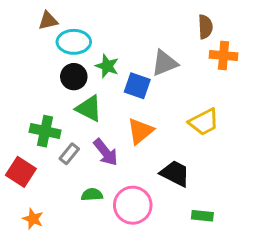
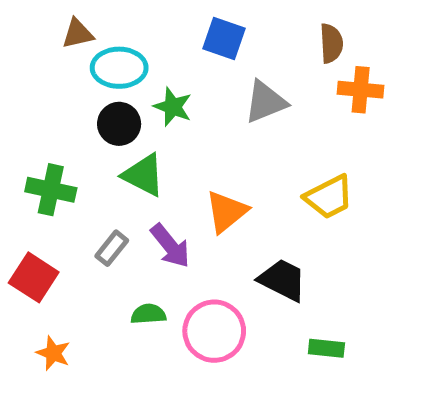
blue square: (137, 86) -> (224, 38), moved
green cross: (45, 131) -> (51, 190), moved

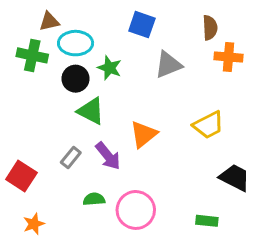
green cross: (51, 190) -> (32, 55), moved
black trapezoid: (283, 280) -> (235, 178), moved
orange star: (53, 353) -> (34, 224), turned 30

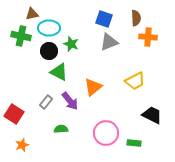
blue square: (142, 25) -> (104, 19), moved
pink circle: (136, 210) -> (106, 133), moved

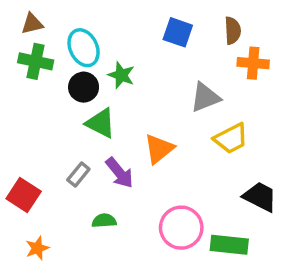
brown triangle: (32, 14) -> (32, 24), moved
cyan ellipse: (49, 28) -> (84, 48), turned 65
gray triangle: (109, 42) -> (205, 97), moved
green rectangle: (134, 143) -> (229, 245), size x1.5

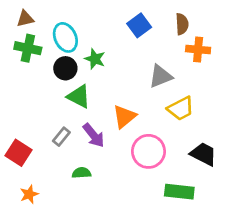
blue square: (178, 32) -> (139, 25), turned 35
pink circle: (181, 228) -> (148, 151), moved

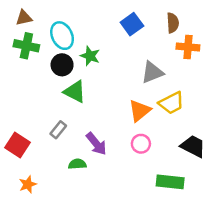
orange triangle: (124, 117) -> (140, 111), moved
purple arrow: (94, 135) -> (96, 144), moved
pink circle: (148, 151) -> (141, 144), size x0.6

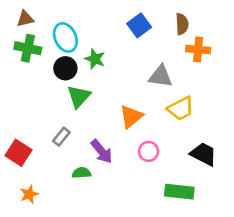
gray triangle: (152, 72) -> (161, 76), turned 30
green triangle: (75, 92) -> (79, 96), turned 45
orange triangle: (140, 111) -> (131, 117), moved

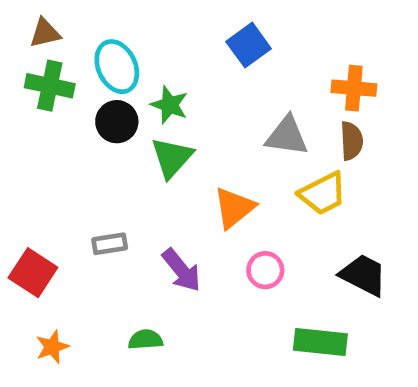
brown semicircle: (182, 24) -> (351, 141), moved
green triangle: (79, 96) -> (172, 158), moved
gray rectangle: (61, 137) -> (110, 244), turned 42
green semicircle: (81, 173) -> (146, 340), moved

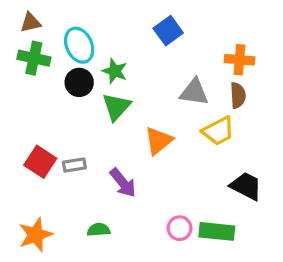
pink circle: (265, 270) -> (180, 228), moved
red square: (33, 273) -> (40, 162), moved
orange star: (52, 347) -> (35, 235), size x1.5

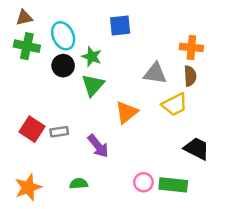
blue square: (168, 31) -> (120, 25), moved, turned 30

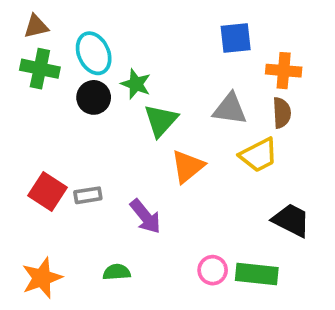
blue square: (120, 25) -> (236, 38), moved
green triangle: (93, 85) -> (161, 120), moved

